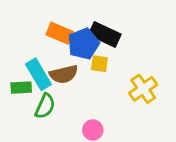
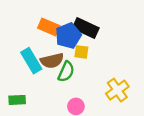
green rectangle: (21, 88) -> (17, 100), moved
yellow cross: (143, 89) -> (117, 90), moved
green semicircle: (45, 106) -> (66, 72), moved

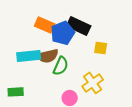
yellow square: (81, 52) -> (101, 48), moved
cyan rectangle: (31, 61) -> (29, 56), turned -65
yellow cross: (117, 90) -> (93, 83), moved

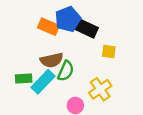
blue pentagon: (63, 33) -> (68, 19), moved
cyan rectangle: (29, 56) -> (43, 82), moved, turned -40
green rectangle: (16, 92) -> (24, 78), moved

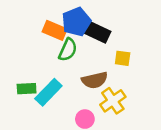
brown semicircle: (52, 60) -> (95, 80), moved
green semicircle: (66, 71) -> (68, 50), moved

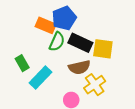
black rectangle: (96, 32) -> (80, 43), moved
yellow square: (123, 58) -> (103, 49), size x1.5
green rectangle: (27, 89) -> (22, 63), moved, turned 63

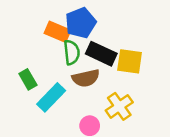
green semicircle: (57, 42) -> (72, 52), turned -30
brown semicircle: (79, 67) -> (86, 78), moved

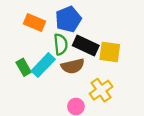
orange rectangle: (57, 32) -> (35, 23), moved
cyan rectangle: (51, 97) -> (43, 65), moved

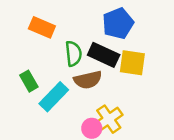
blue pentagon: (68, 19) -> (118, 23), moved
cyan rectangle: (43, 65) -> (54, 97), moved
yellow cross: (101, 90) -> (109, 119), moved

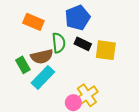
blue pentagon: (118, 23) -> (77, 18), moved
black rectangle: (104, 55) -> (83, 44), size x0.7
brown semicircle: (88, 80) -> (42, 56), moved

